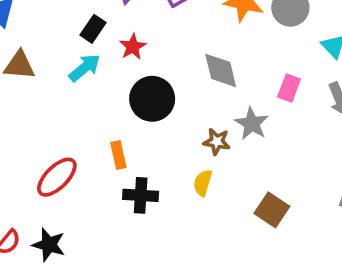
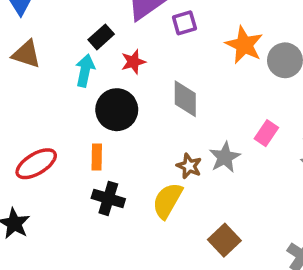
cyan arrow: (85, 68) -> (85, 70), turned -52
gray diamond: (221, 70) -> (185, 99), moved
black circle: (152, 99) -> (117, 110), moved
yellow semicircle: (203, 183) -> (167, 201), size x1.5

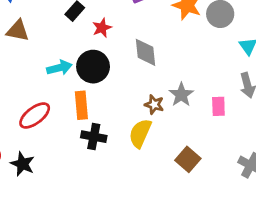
cyan arrow: (85, 70) -> (59, 68), moved, turned 70
pink rectangle: (266, 133) -> (218, 106), moved, turned -30
orange rectangle: (97, 157) -> (81, 105), size x1.4

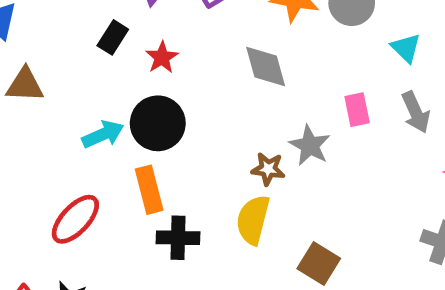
gray diamond: (146, 52) -> (266, 66), moved
pink rectangle: (218, 106) -> (357, 110), moved
brown square: (188, 159) -> (319, 264), moved

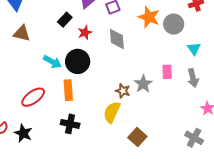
gray diamond: (266, 66) -> (117, 39), moved
cyan arrow: (103, 134) -> (52, 62), turned 42
black cross: (178, 238) -> (70, 124), moved

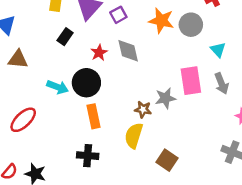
red star: (85, 33) -> (99, 53), moved
pink rectangle: (167, 72) -> (191, 81), size x1.6
gray star: (143, 84) -> (165, 98), turned 30
orange rectangle: (68, 90) -> (94, 116), moved
red ellipse: (33, 97) -> (23, 120), moved

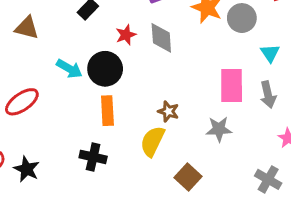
gray star: (165, 98) -> (219, 129), moved

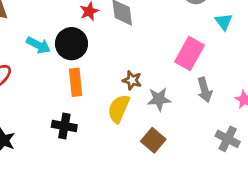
pink rectangle: (232, 86) -> (189, 53), turned 32
gray arrow: (268, 95) -> (205, 90), moved
gray star: (219, 129) -> (159, 99), moved

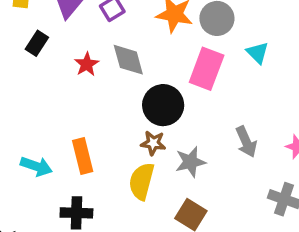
black circle: (71, 44) -> (163, 105), moved
cyan arrow: (38, 45) -> (36, 166), moved
pink rectangle: (189, 53) -> (207, 69), moved

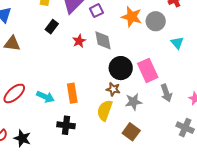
pink rectangle: (207, 69) -> (148, 70), moved, turned -50

